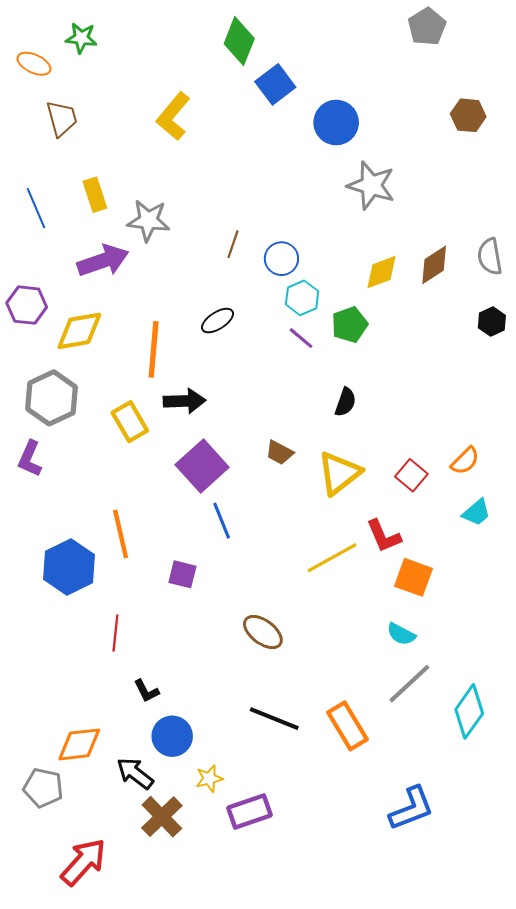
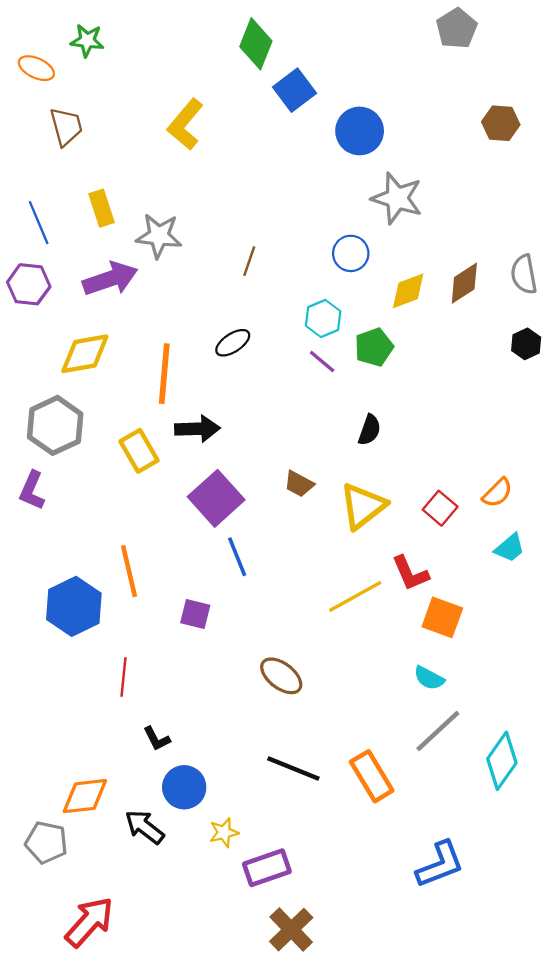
blue circle: (281, 259) -> (351, 253), moved
purple hexagon: (27, 305) -> (29, 284), moved
brown cross: (162, 817) -> (291, 930), moved

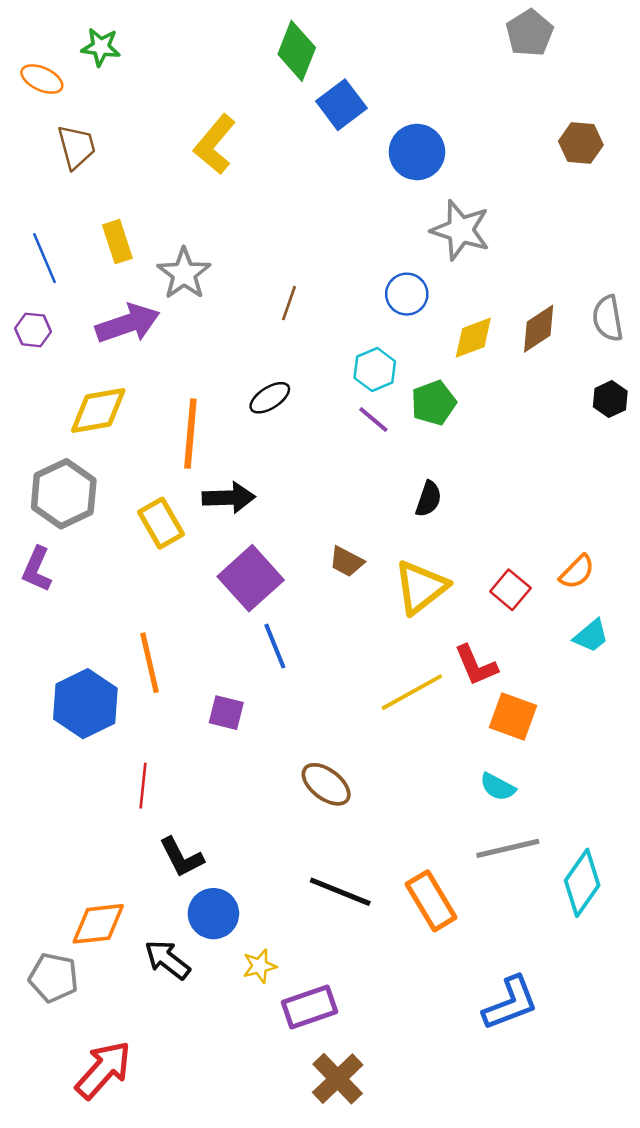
gray star: (159, 236) -> (184, 274), turned 30
purple hexagon: (29, 284) -> (33, 330), size x0.7
gray line: (438, 731) -> (508, 848), turned 30
black L-shape: (157, 739) -> (181, 857), size x1.4

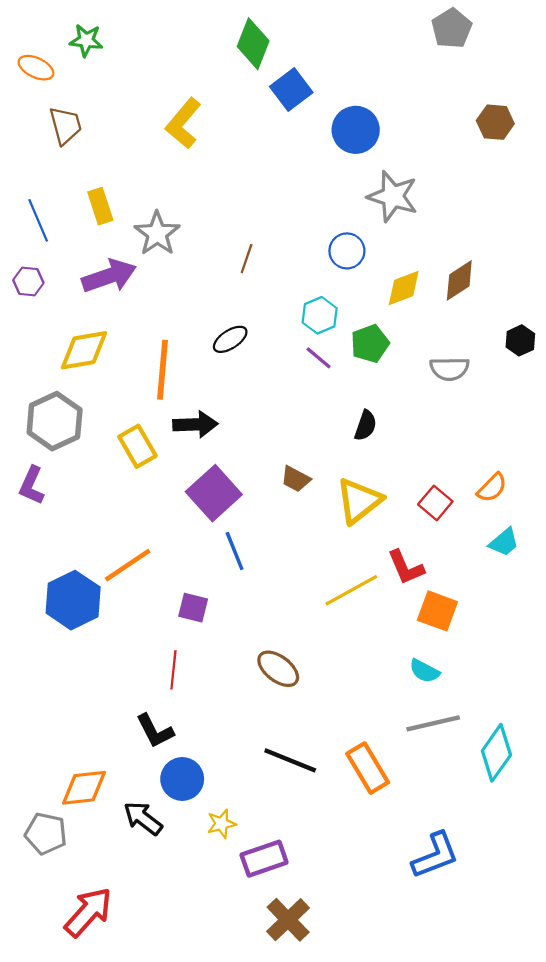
gray semicircle: (608, 318) -> (449, 369), moved, turned -81
orange line: (149, 663) -> (128, 565), turned 69
red line: (143, 786) -> (173, 670), moved

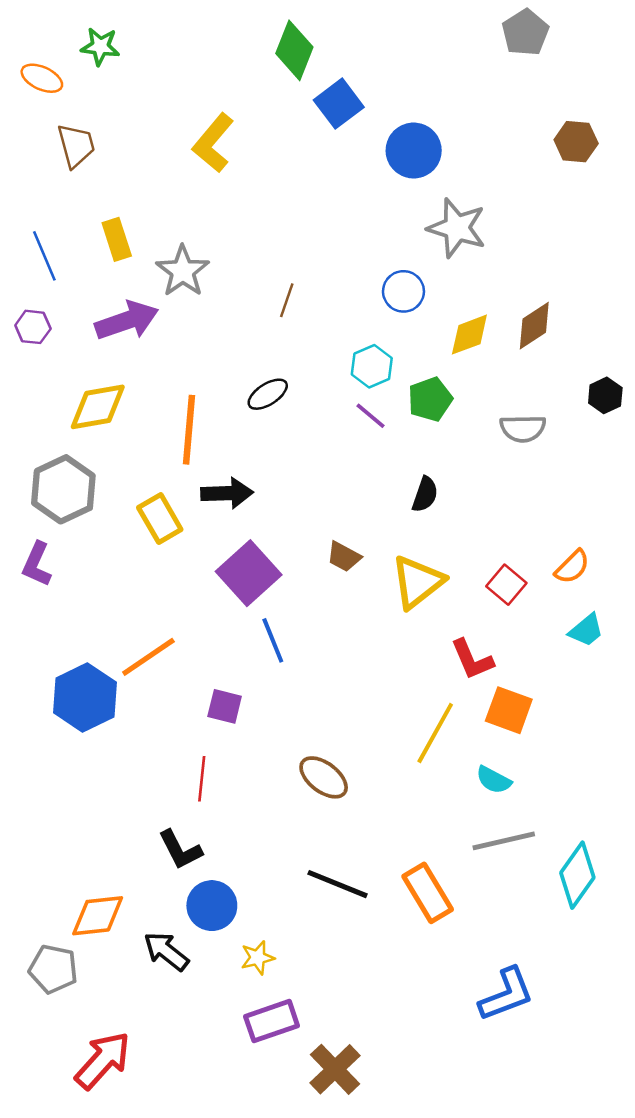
yellow line: (351, 590) -> (435, 733), moved, turned -32
purple rectangle: (264, 859) -> (272, 1021), moved

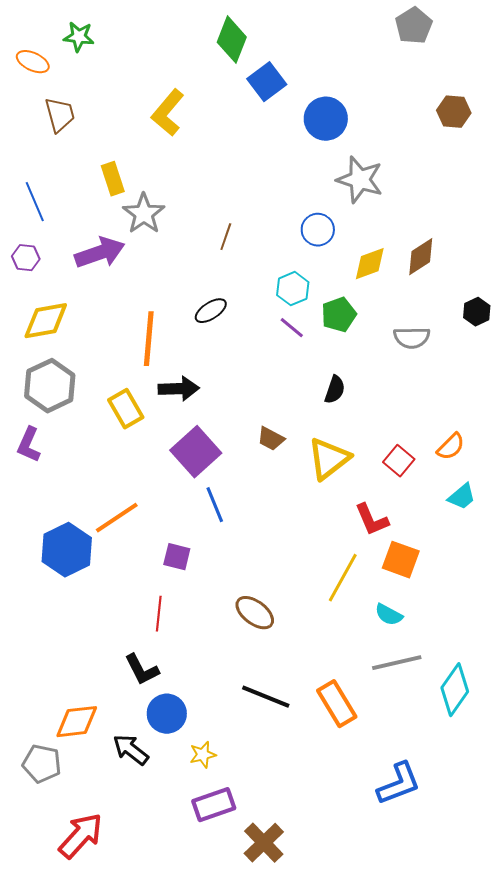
yellow rectangle: (117, 239) -> (113, 179), moved
yellow diamond: (98, 407) -> (46, 321), moved

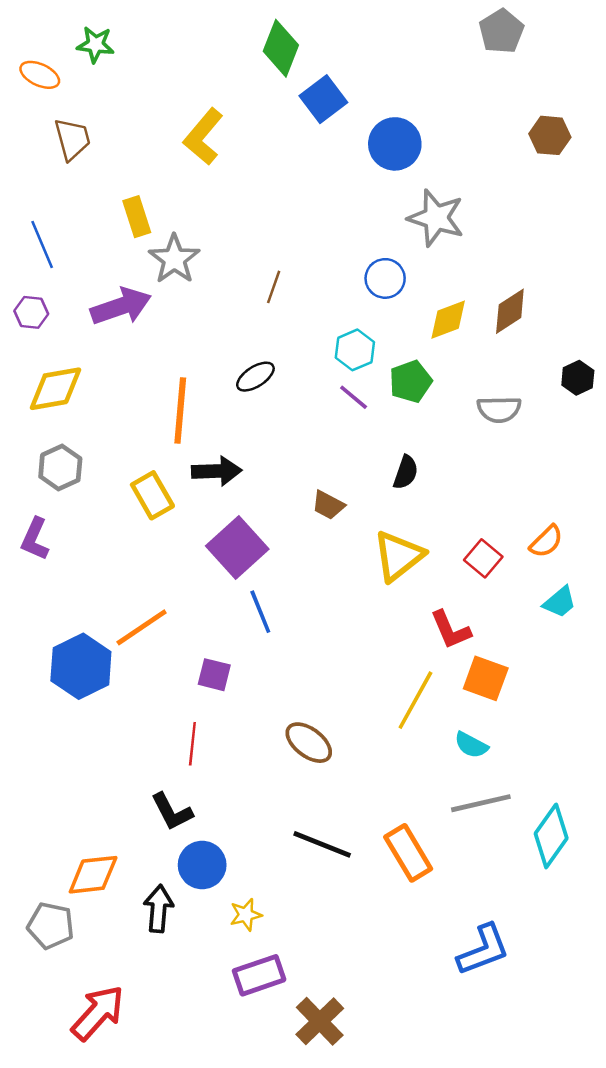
gray hexagon: (50, 386) -> (60, 467), size x0.7
brown trapezoid: (271, 439) -> (328, 505), moved
black arrow: (131, 750) -> (158, 909), turned 57

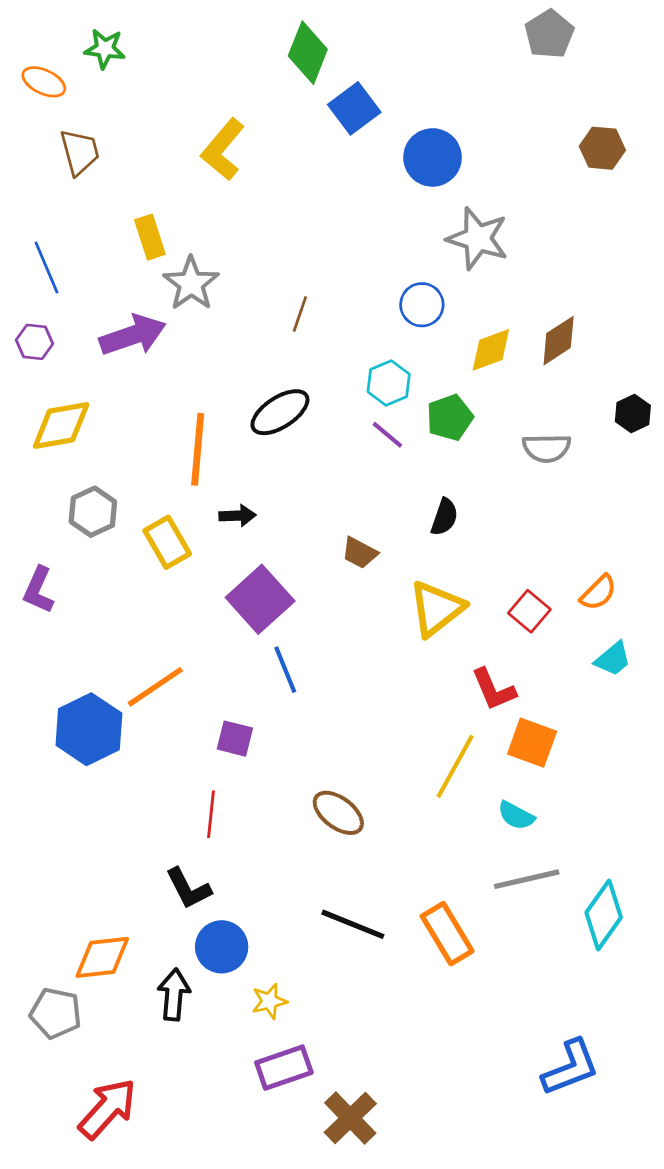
black ellipse: (255, 377) -> (280, 412), size x1.4
gray hexagon: (60, 467) -> (93, 512), moved
black arrow: (217, 471) -> (237, 516), size x0.7
blue L-shape: (483, 950) -> (570, 1068), moved

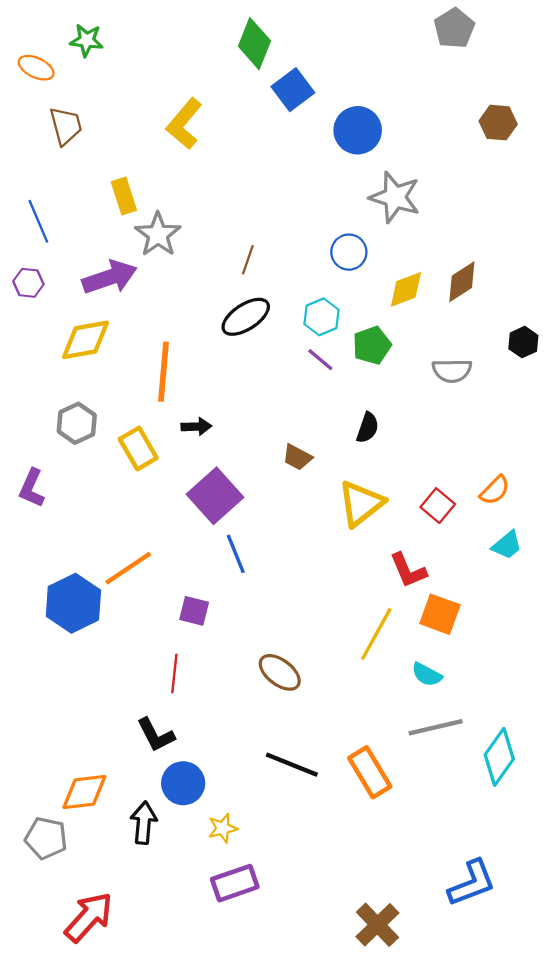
black ellipse: (280, 412) -> (246, 317), moved
yellow diamond: (61, 425) -> (85, 340), moved
brown cross: (350, 1118) -> (377, 925), moved

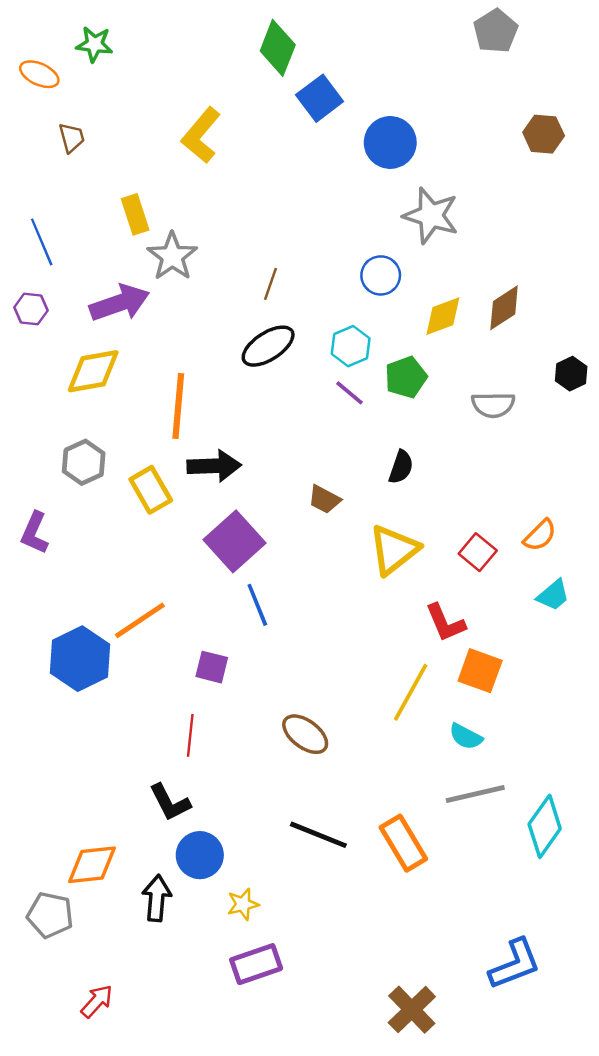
brown trapezoid: (66, 126) -> (72, 138), size x0.7
black arrow: (196, 427) -> (214, 466), size x1.6
red arrow: (89, 917) -> (97, 1001), size x0.6

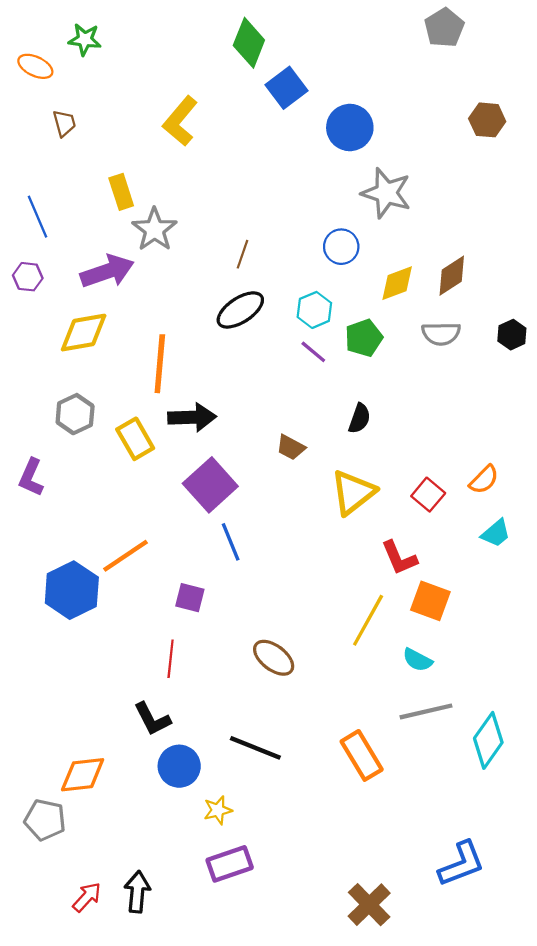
gray semicircle: (493, 405) -> (441, 334), moved
black line: (318, 835) -> (255, 748), moved
black arrow: (157, 898) -> (137, 892), moved

